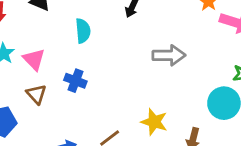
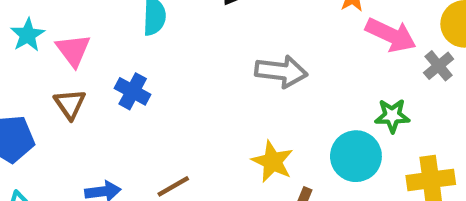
yellow star: (154, 122) -> (273, 162), moved

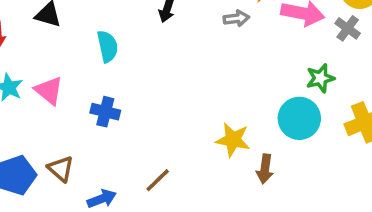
gray arrow: (281, 71) -> (236, 18), moved, size x0.6
brown triangle: (70, 104) -> (61, 169), moved

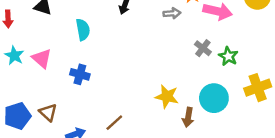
gray cross: (348, 28) -> (203, 48), moved
green star: (320, 78) -> (228, 56), turned -30
cyan circle: (299, 118) -> (214, 98), moved

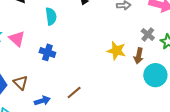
yellow star: (167, 97) -> (116, 51), moved
brown arrow: (188, 117) -> (139, 56), moved

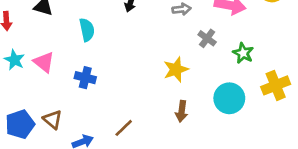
gray cross: (148, 34) -> (207, 38), moved
yellow star: (116, 51) -> (176, 69), turned -30
brown arrow: (139, 56) -> (182, 111), moved

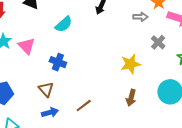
cyan semicircle: (87, 30) -> (64, 24), turned 54
brown triangle: (53, 120) -> (46, 89), moved

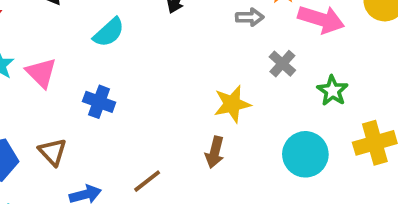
brown triangle: (46, 89) -> (53, 152), moved
brown arrow: (131, 98) -> (215, 152), moved

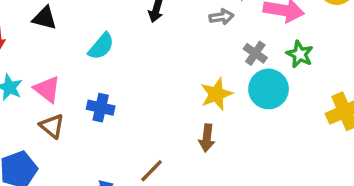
green star: (332, 91) -> (300, 54), moved
brown triangle: (53, 152) -> (52, 126), moved
cyan circle: (305, 154) -> (269, 89), moved

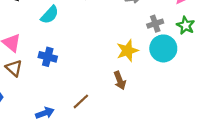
gray cross: (255, 53) -> (155, 24), turned 35
brown arrow: (207, 138) -> (120, 80), turned -30

